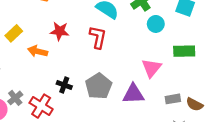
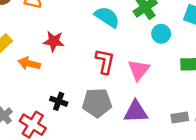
red L-shape: (98, 37) -> (105, 61), moved
pink triangle: (151, 68) -> (139, 70), moved
gray pentagon: (99, 86) -> (97, 103), turned 30

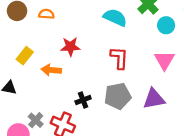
pink triangle: (139, 70) -> (164, 60), moved
black cross: (59, 101) -> (83, 100), turned -32

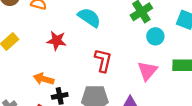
cyan semicircle: (115, 18) -> (89, 18), moved
orange arrow: (51, 70) -> (44, 79), moved

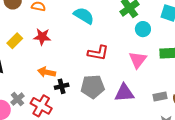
red star: (57, 41) -> (42, 37), moved
red L-shape: (103, 60) -> (98, 53), turned 90

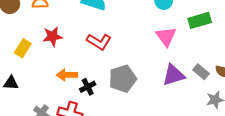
red L-shape: (98, 53) -> (99, 42), moved, turned 35
purple triangle: (124, 93) -> (174, 75), moved
gray rectangle: (160, 97) -> (201, 72), turned 64

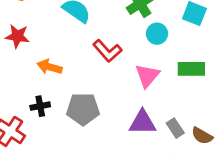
red L-shape: (99, 42) -> (107, 51), moved
orange arrow: (67, 75) -> (50, 67), moved

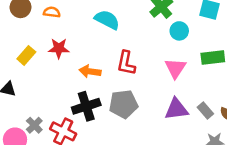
red L-shape: (107, 51) -> (126, 63), moved, turned 60
black cross: (40, 106) -> (86, 106), size x1.6

